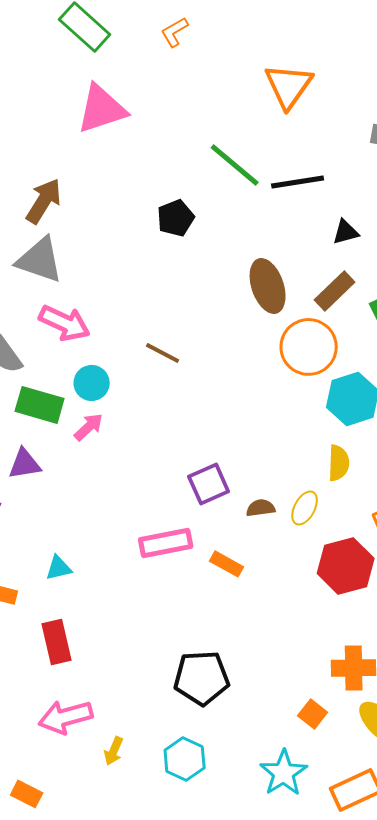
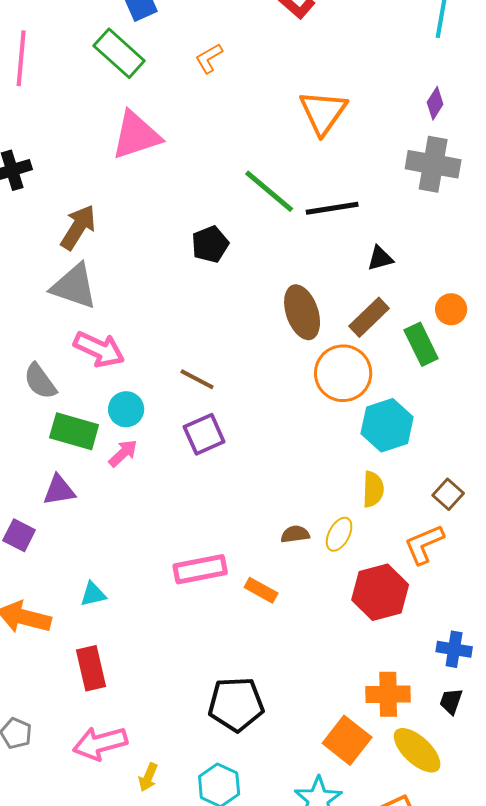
purple square: (209, 484) -> (204, 434), moved
orange square: (313, 714) -> (347, 740), size x1.6

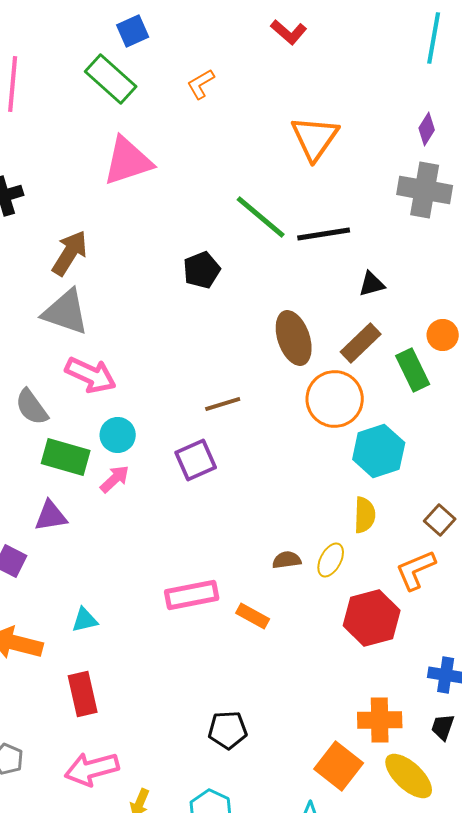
brown line: (197, 379) -> (223, 404), moved, turned -45
black pentagon: (236, 704) -> (228, 730), size x0.7

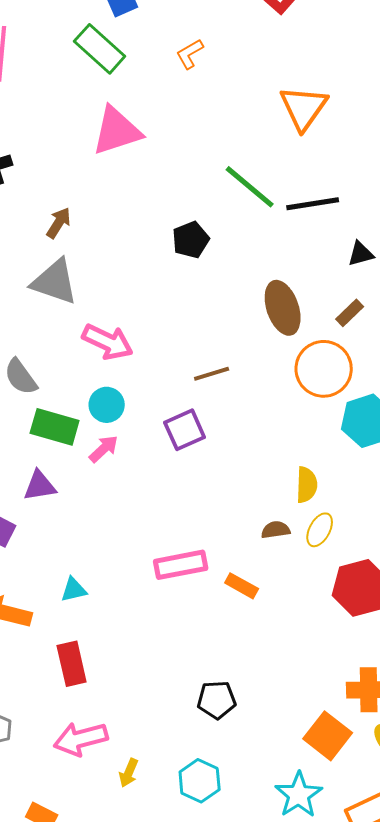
brown arrow: (70, 253) -> (59, 223), size x0.7
brown rectangle: (361, 343) -> (350, 313), size x0.7
pink arrow: (91, 375) -> (108, 342), moved
yellow semicircle: (365, 515) -> (307, 485), moved

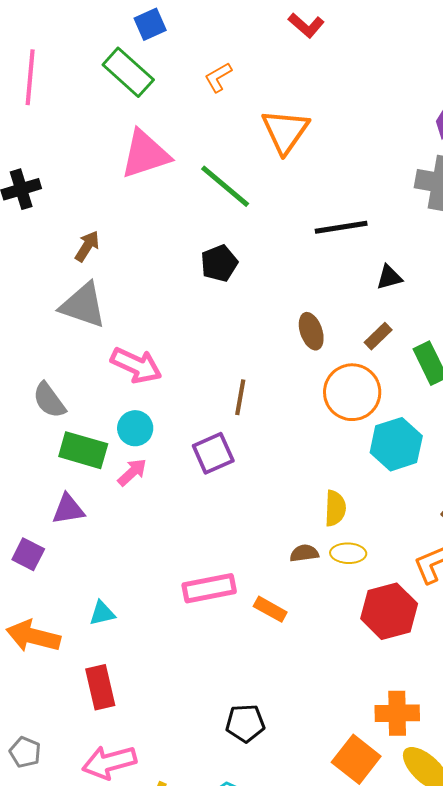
orange triangle: (304, 108) -> (285, 131), moved
green line: (250, 187) -> (225, 186), moved
brown ellipse: (283, 308) -> (311, 331), size x0.7
brown line: (212, 374) -> (240, 397), turned -63
yellow ellipse: (320, 530) -> (348, 553), turned 64

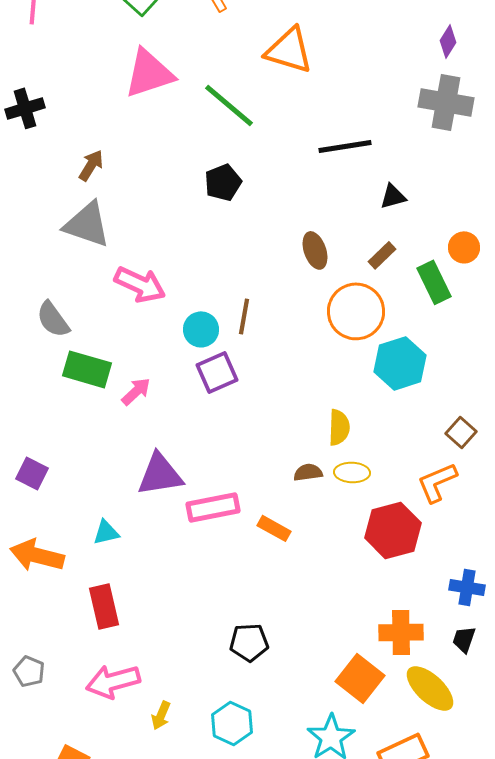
orange triangle: (285, 131) -> (289, 50), turned -48
cyan circle: (135, 428) -> (201, 329), moved
purple triangle: (68, 509) -> (160, 474), moved, size x1.4

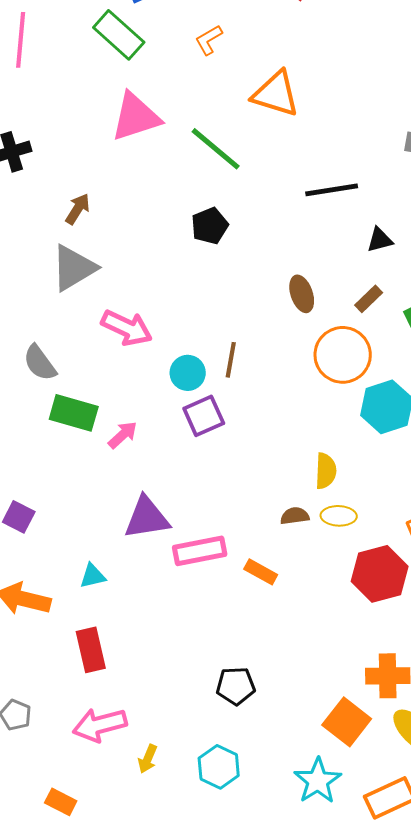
gray triangle: (87, 224) -> (74, 268), turned -50

